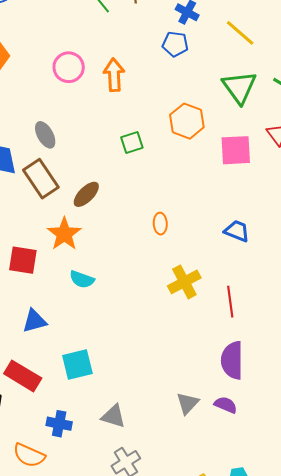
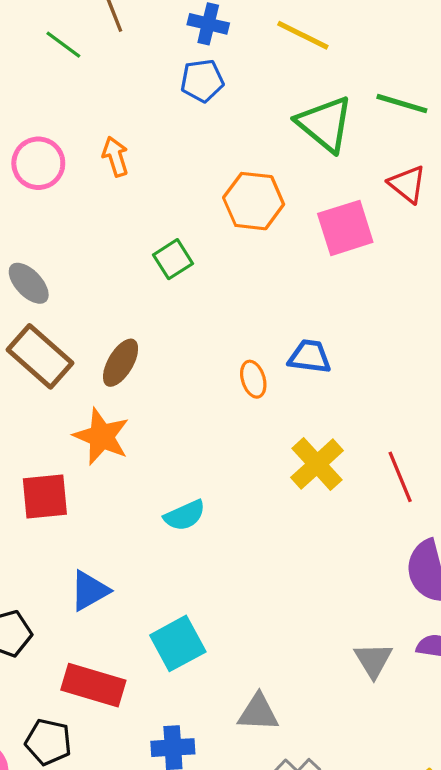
orange arrow: (114, 75) -> (115, 157), size x0.7
blue trapezoid: (237, 231) -> (310, 356), moved
cyan semicircle: (82, 279) -> (185, 515), moved, turned -30

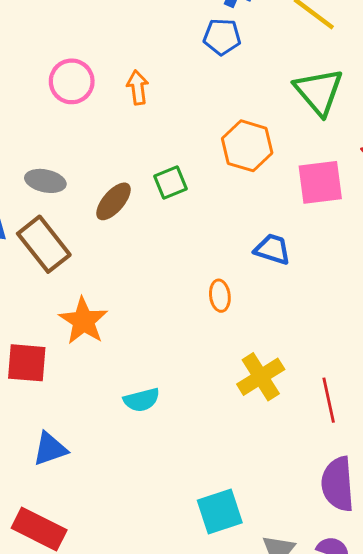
gray ellipse: (29, 283) -> (45, 181), turned -45
blue trapezoid: (310, 356) -> (272, 249), moved
brown ellipse: (121, 363) -> (113, 201), moved
cyan square: (178, 643) -> (220, 512), moved

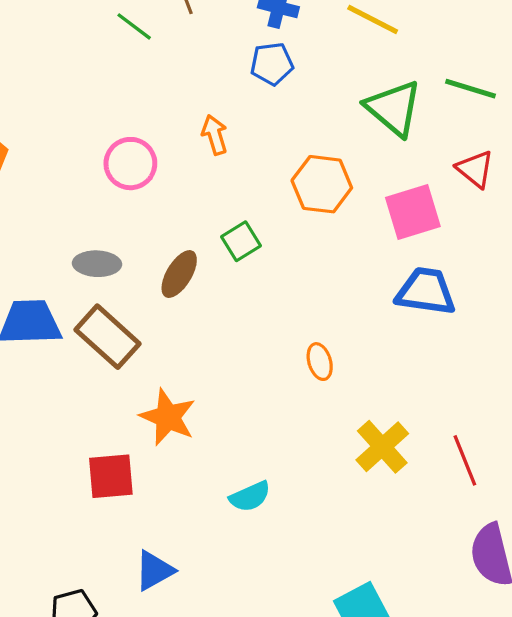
pink circle: (72, 81) -> (130, 164), moved
orange arrow: (138, 87) -> (215, 135), moved
blue trapezoid: (272, 249) -> (426, 291), moved, size x1.4

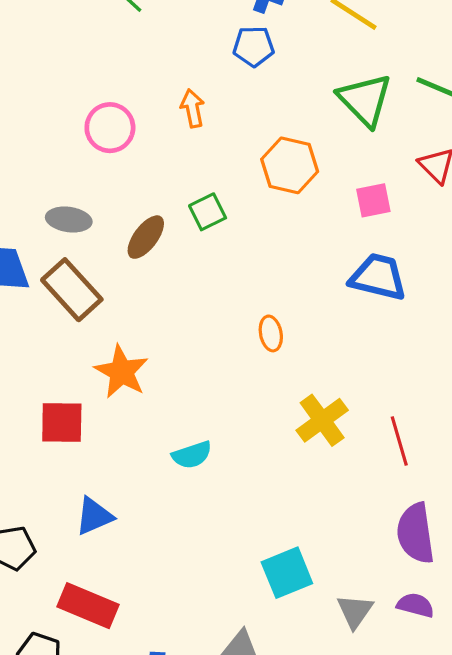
pink square: (413, 212) -> (373, 200), size x0.7

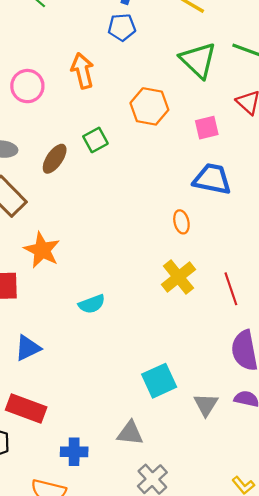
orange arrow: (193, 108) -> (82, 71), size x1.4
orange ellipse: (271, 333) -> (181, 222), moved

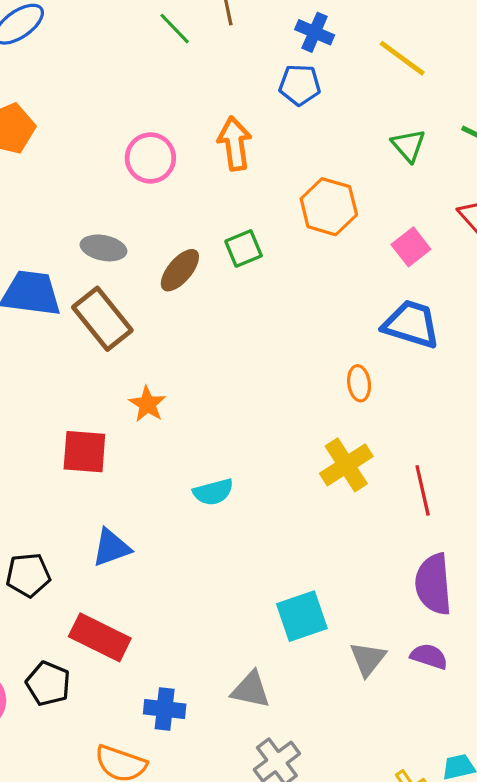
green triangle: (198, 60) -> (408, 145), size x0.6
pink square: (207, 128) -> (411, 247), turned -30
orange star: (42, 250) -> (147, 404), size x0.7

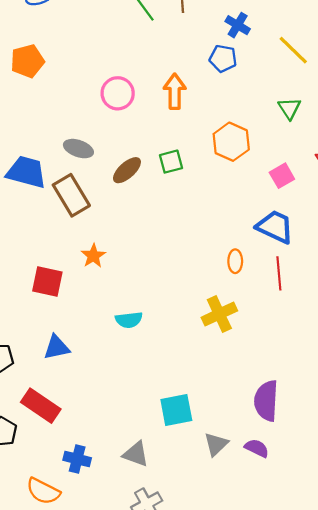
red line: (423, 490) -> (279, 273), moved

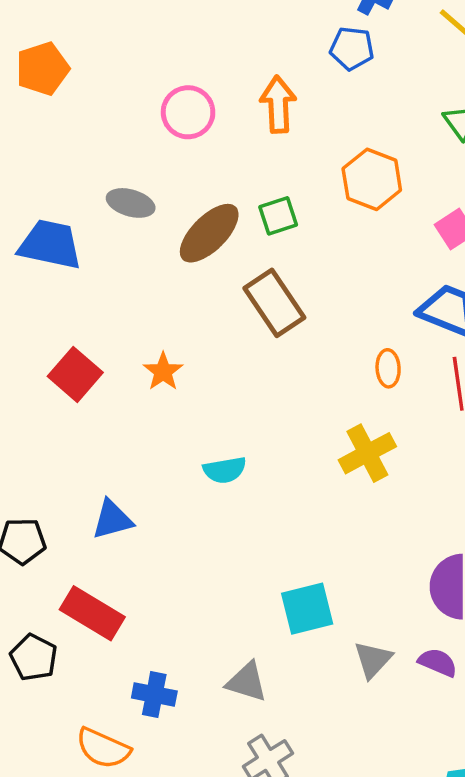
brown ellipse: (127, 170) -> (209, 233), size x1.4
brown rectangle: (71, 195) -> (274, 303), moved
red square: (47, 282) -> (75, 374), moved, turned 32

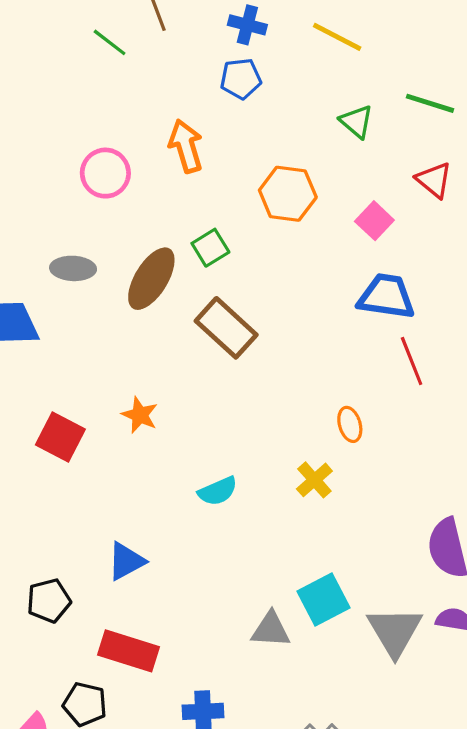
orange ellipse: (388, 368) -> (350, 424), moved
yellow cross: (367, 453) -> (314, 480), moved, size x0.7
gray triangle: (373, 660) -> (395, 631), size x1.5
gray triangle: (247, 682) -> (271, 630), moved

